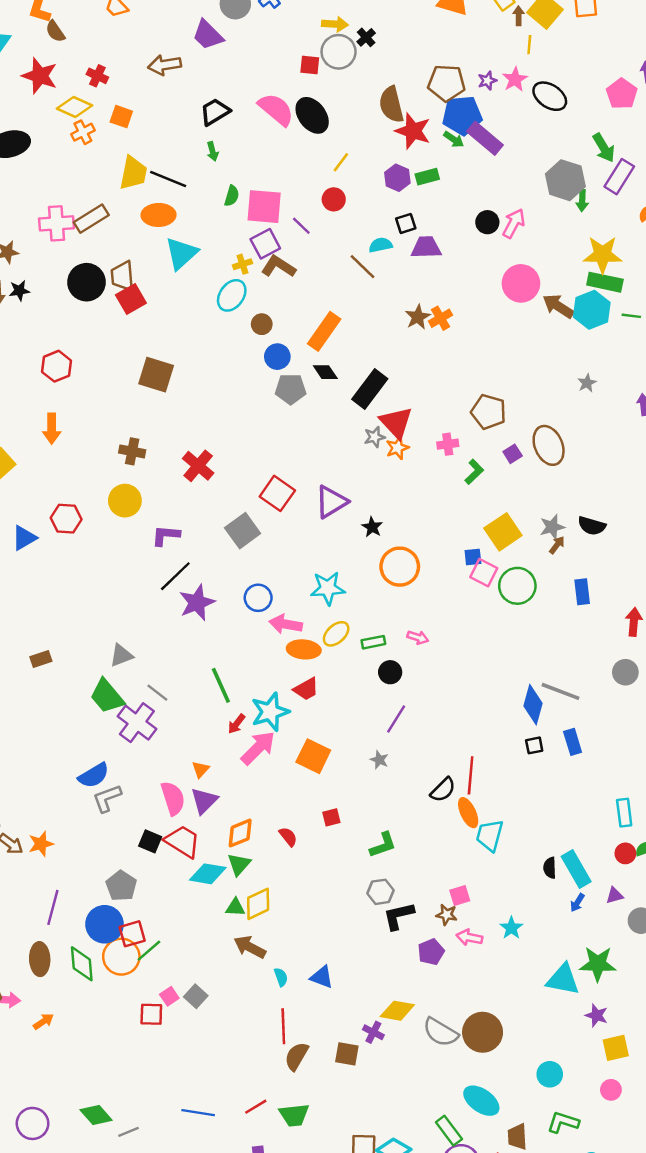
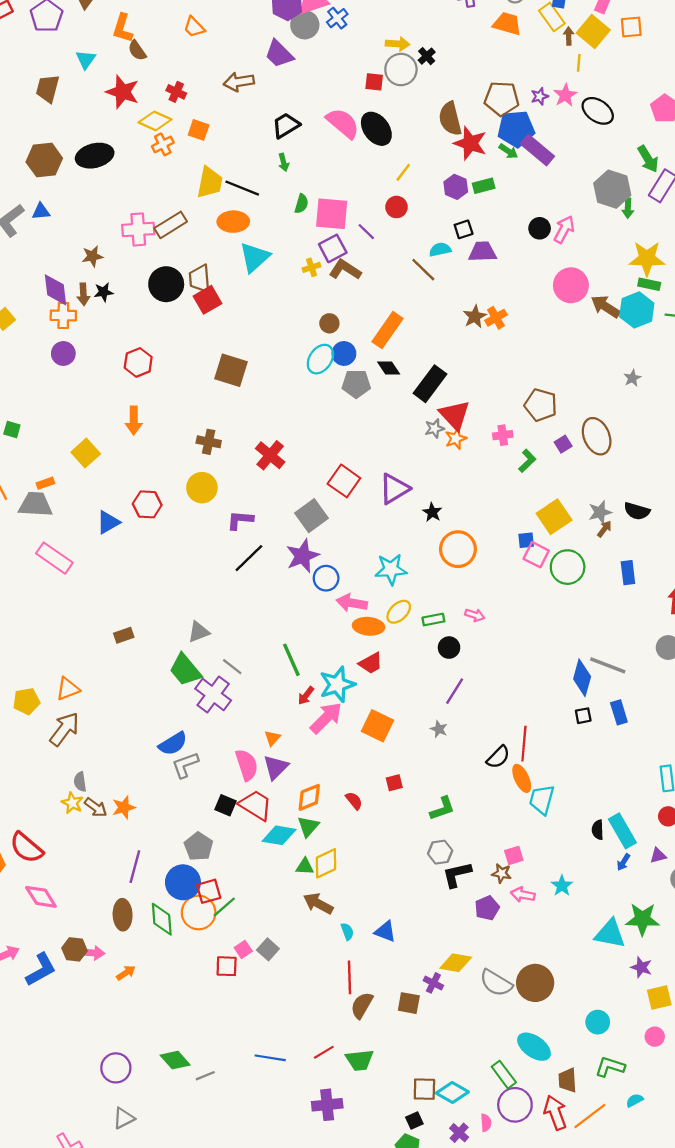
green rectangle: (605, 282) -> (649, 284), size x0.7
cyan ellipse: (232, 295) -> (320, 359), moved
purple star: (197, 603) -> (303, 556), moved

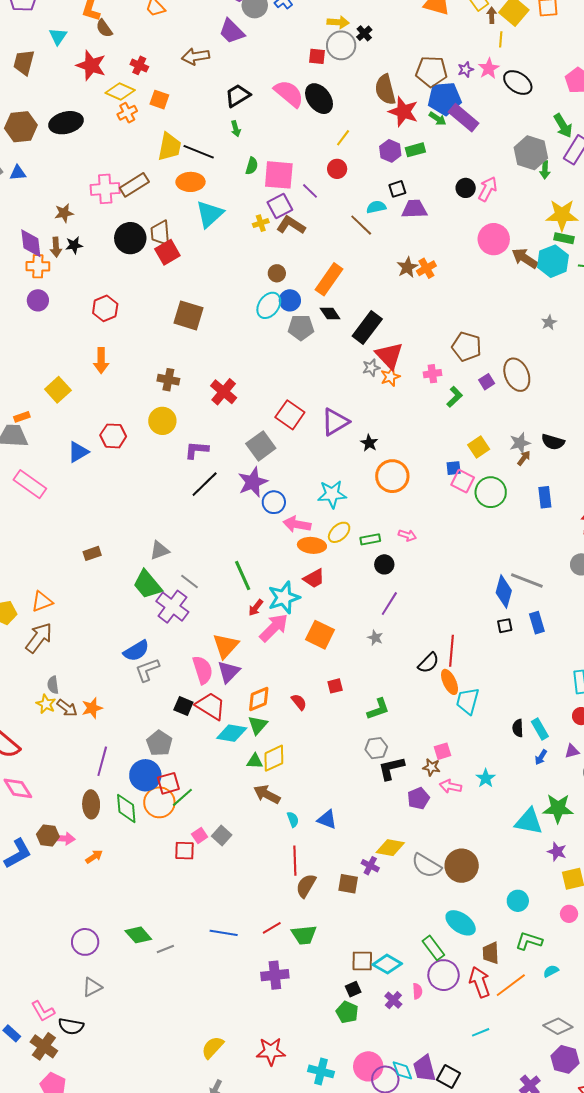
yellow square: (554, 517) -> (479, 447), size x0.7
orange triangle: (272, 738) -> (226, 646), size x1.8
cyan rectangle: (622, 831) -> (540, 729), size x0.7

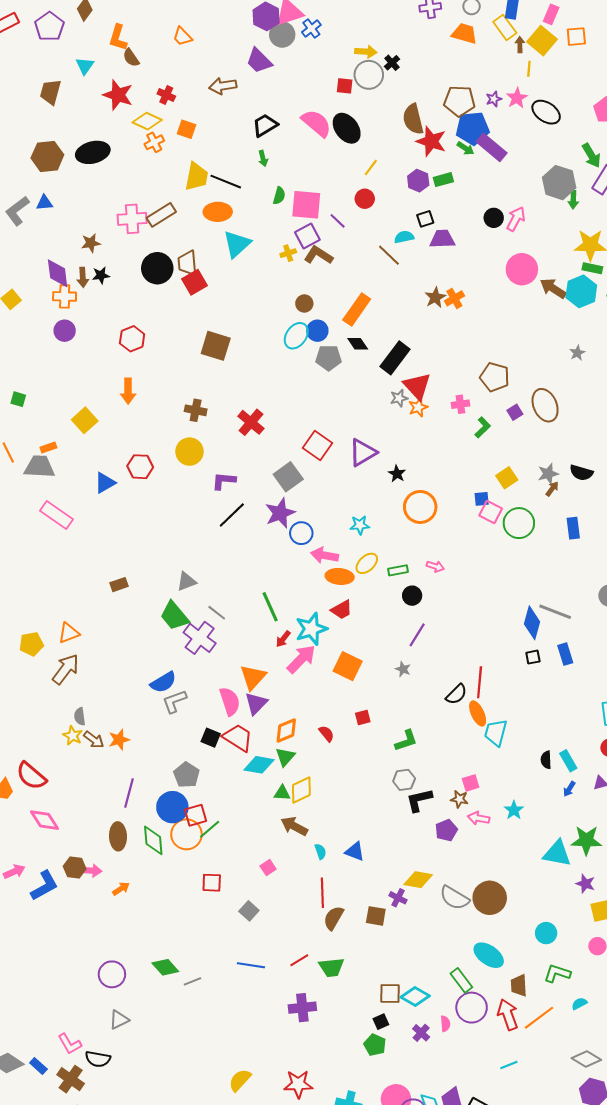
cyan star: (332, 494) -> (360, 525), size x0.7
pink square: (200, 836) -> (268, 868), moved
gray square: (222, 836) -> (249, 911), moved

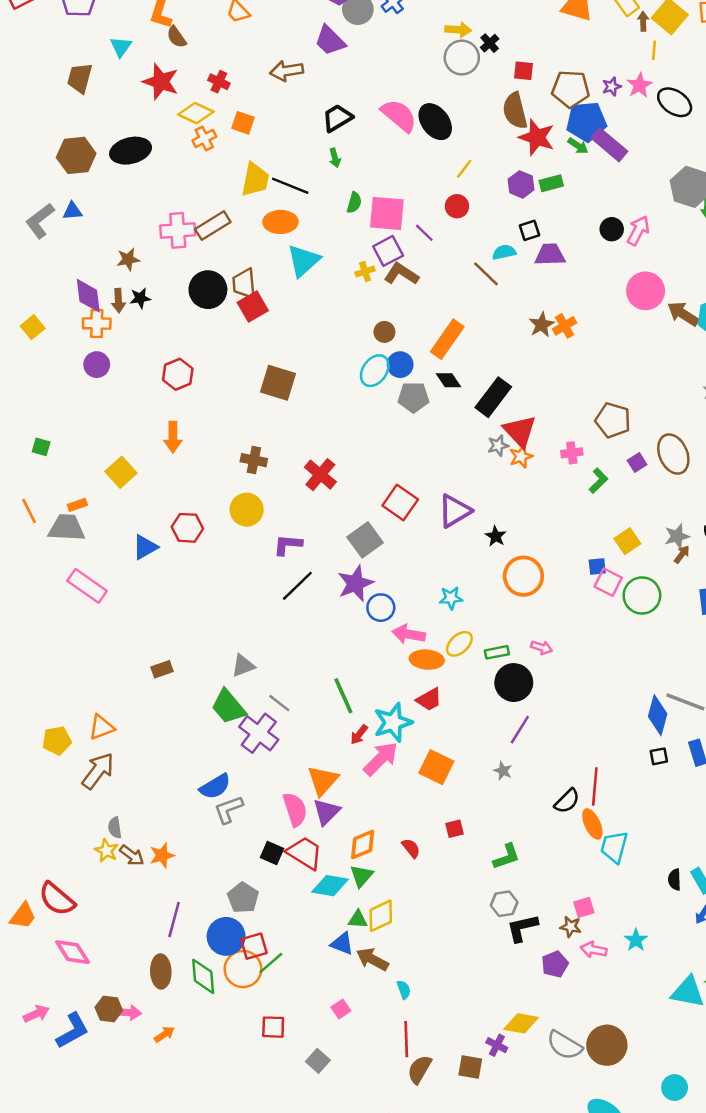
red square: (345, 86) -> (523, 71), moved
black circle: (412, 596) -> (514, 683), size x1.6
blue triangle: (355, 851) -> (342, 944), moved

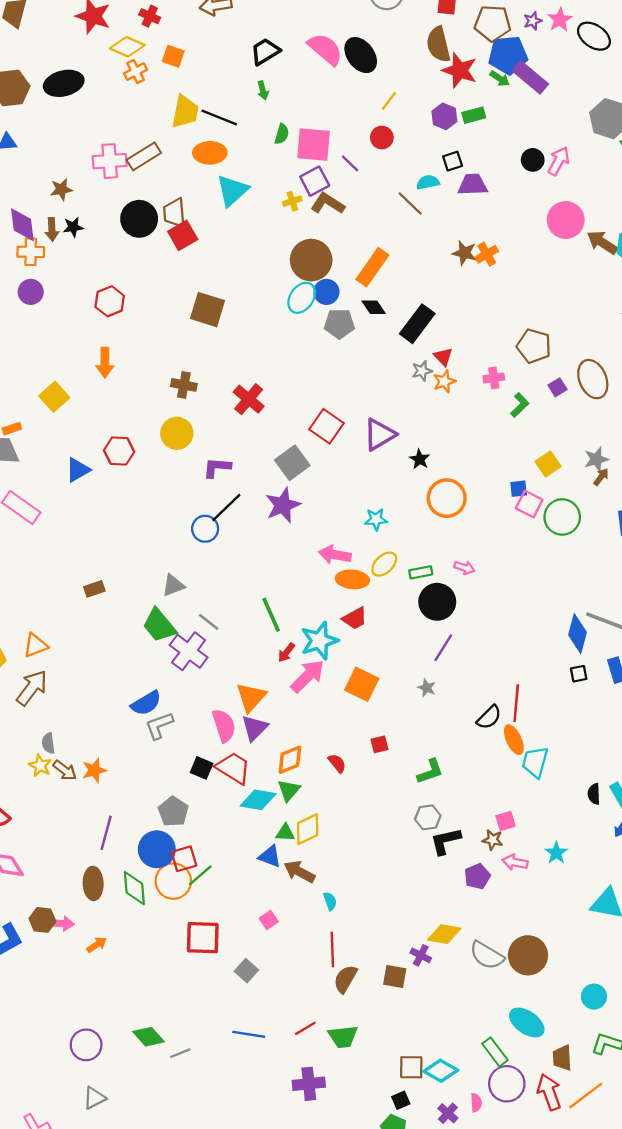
brown star: (542, 325) -> (464, 253), turned -30
brown circle: (384, 332) -> (311, 260), size x2.0
red triangle: (520, 431) -> (443, 357), size x0.6
blue circle: (381, 608) -> (205, 529), moved
red square: (273, 1027) -> (203, 938), size x1.5

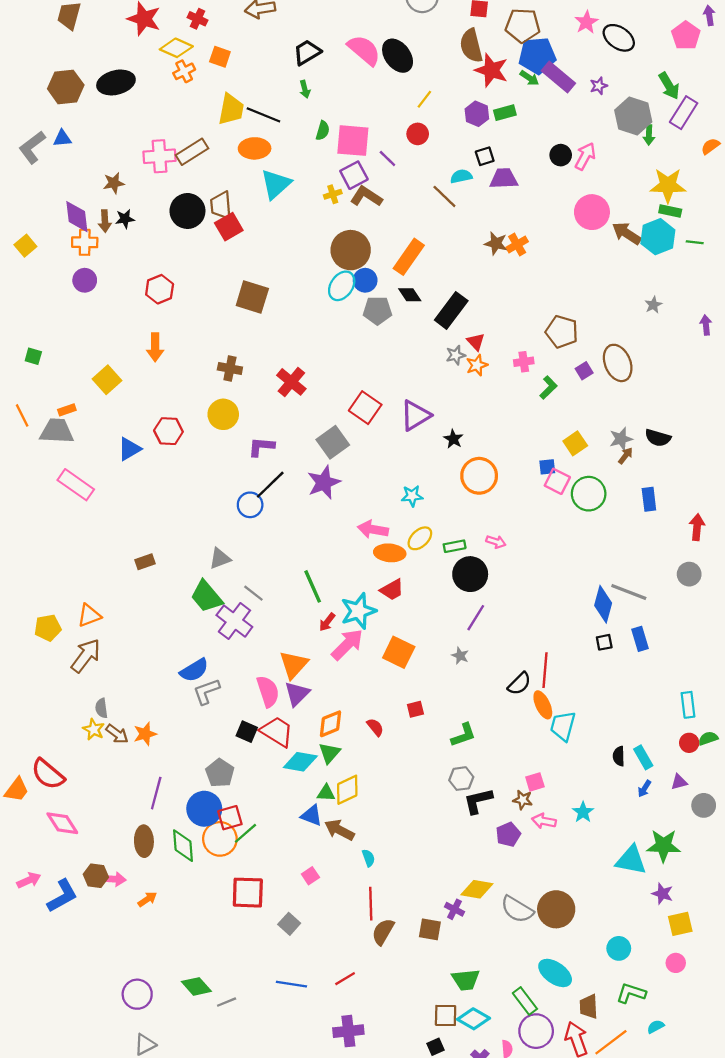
purple star: (533, 21) -> (599, 86), moved
green trapezoid: (343, 1037) -> (466, 980), moved

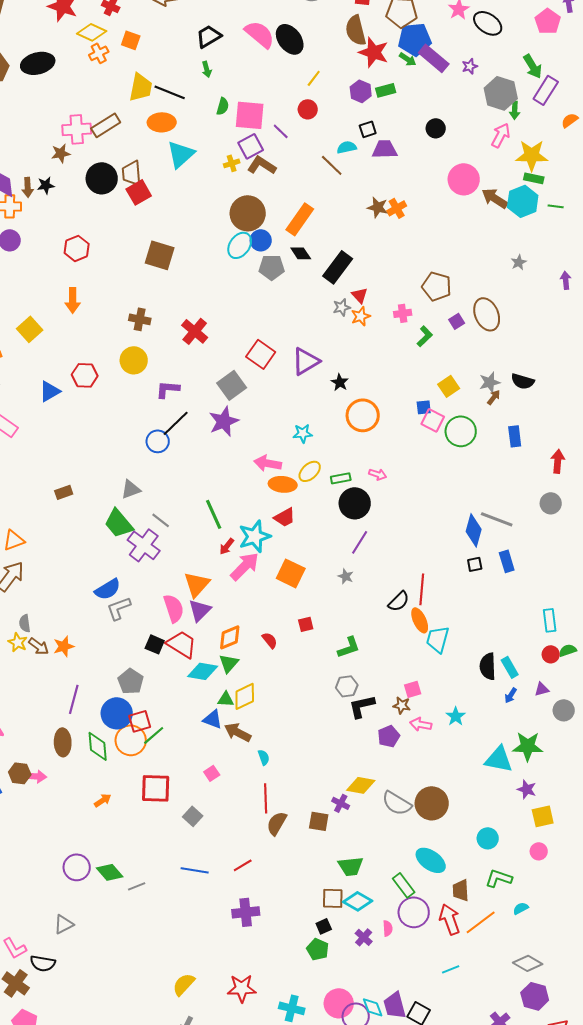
pink arrow: (585, 156) -> (501, 135), moved
brown star: (114, 183) -> (61, 153), moved
black semicircle: (619, 756) -> (488, 666), size x1.5
orange arrow: (147, 899) -> (103, 800), moved
purple circle: (137, 994) -> (77, 867), moved

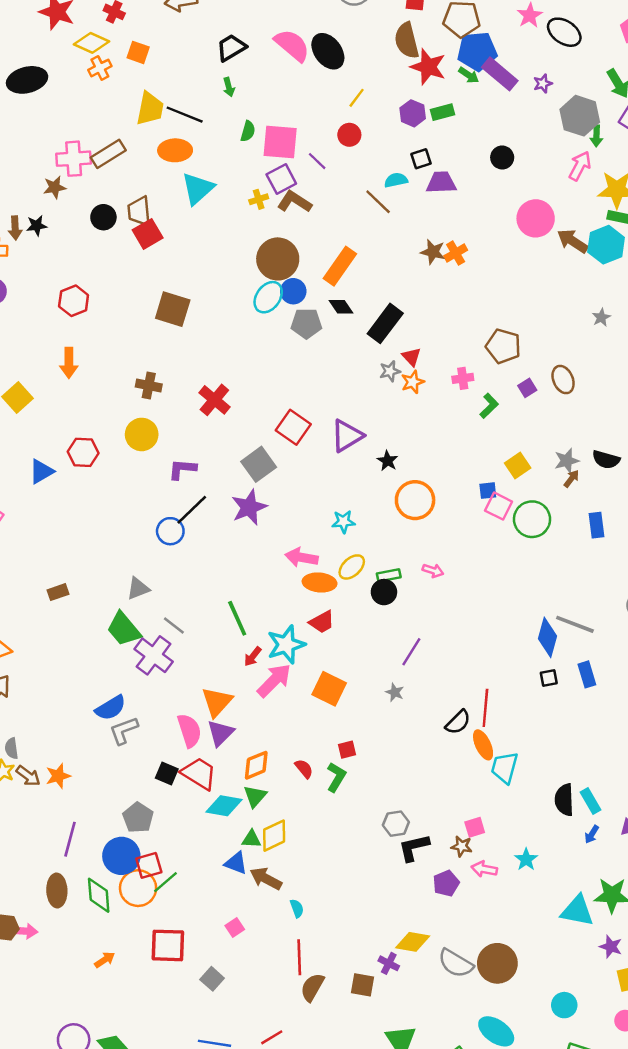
black circle: (102, 178) -> (103, 217), size x0.7
brown ellipse: (487, 314) -> (563, 380), size x0.7
black circle: (355, 503) -> (384, 592), moved, size x0.7
green L-shape: (349, 647) -> (336, 777), moved, turned -40

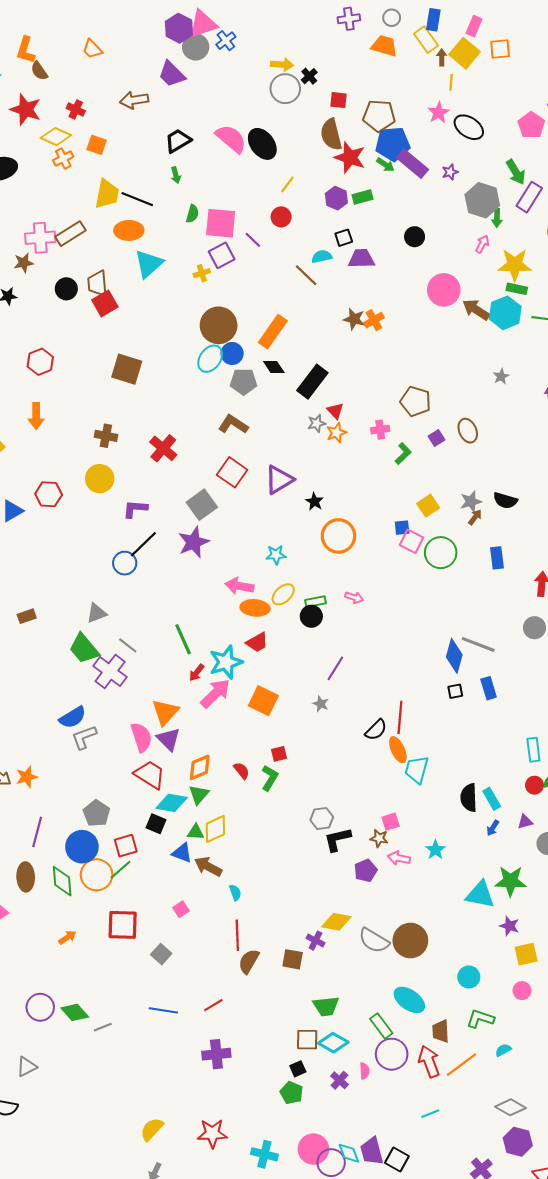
pink arrow: (580, 166) -> (482, 244), size x0.7
brown L-shape: (294, 202) -> (233, 424), moved
purple triangle: (220, 733) -> (168, 739), turned -30
black square: (167, 774) -> (156, 824), moved
red square: (149, 865) -> (126, 846), moved

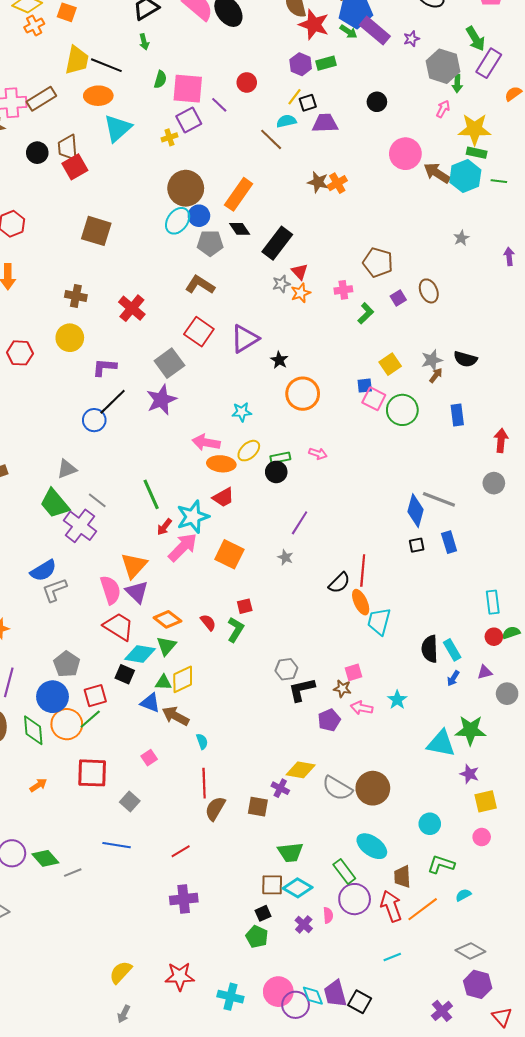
yellow line: (287, 185) -> (295, 97), moved
orange diamond: (200, 767) -> (167, 619), turned 60
blue line: (163, 1010) -> (117, 845), moved

